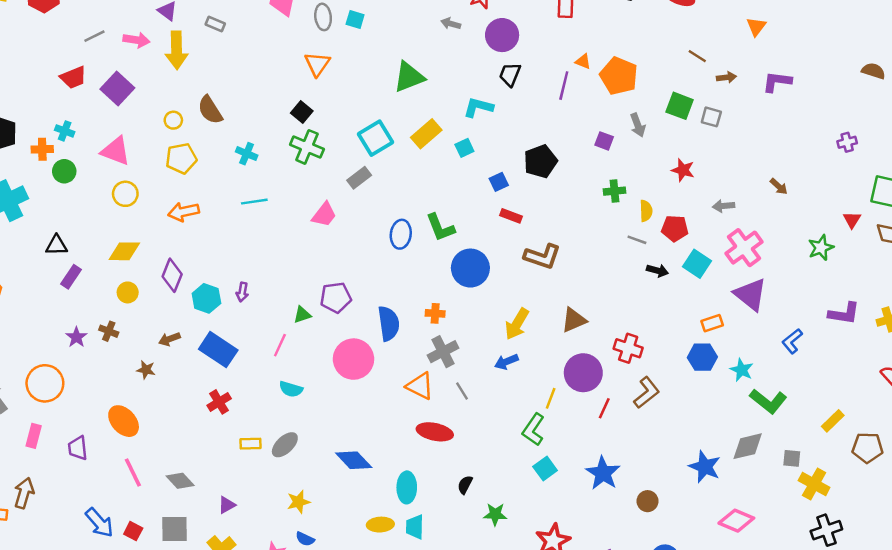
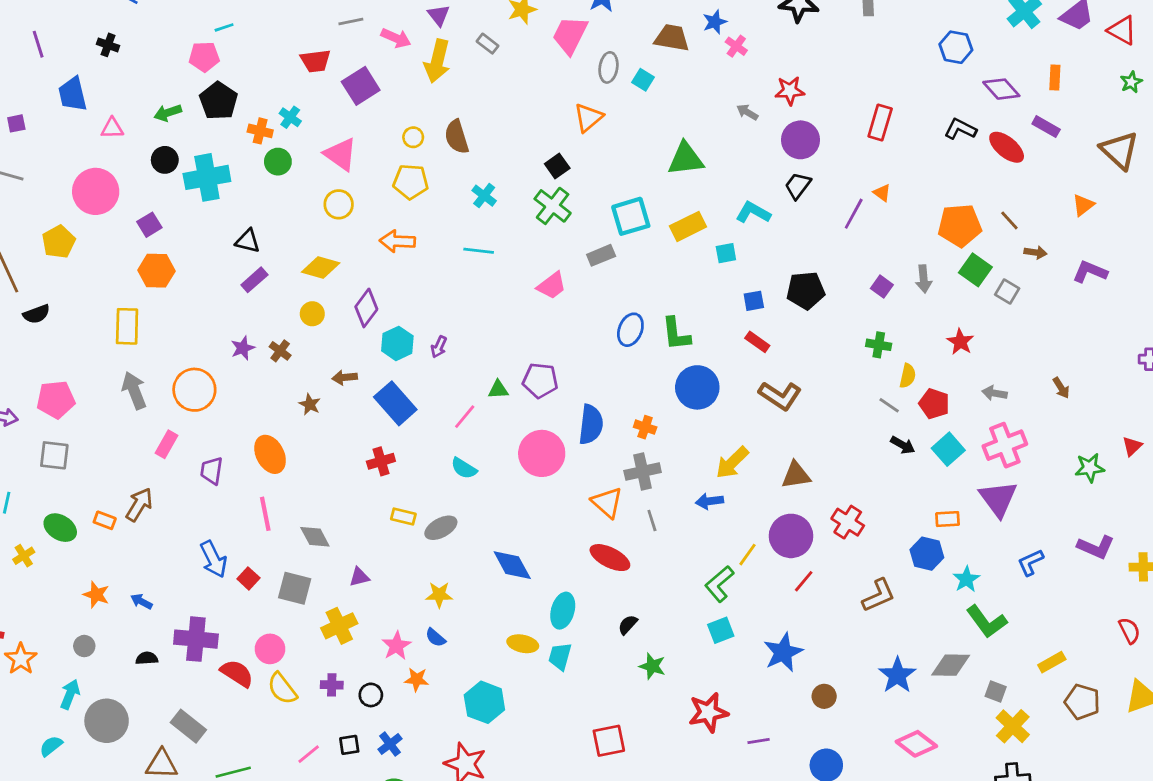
orange pentagon: (619, 76) -> (960, 226), moved, turned 30
brown L-shape: (647, 393) -> (879, 595), moved

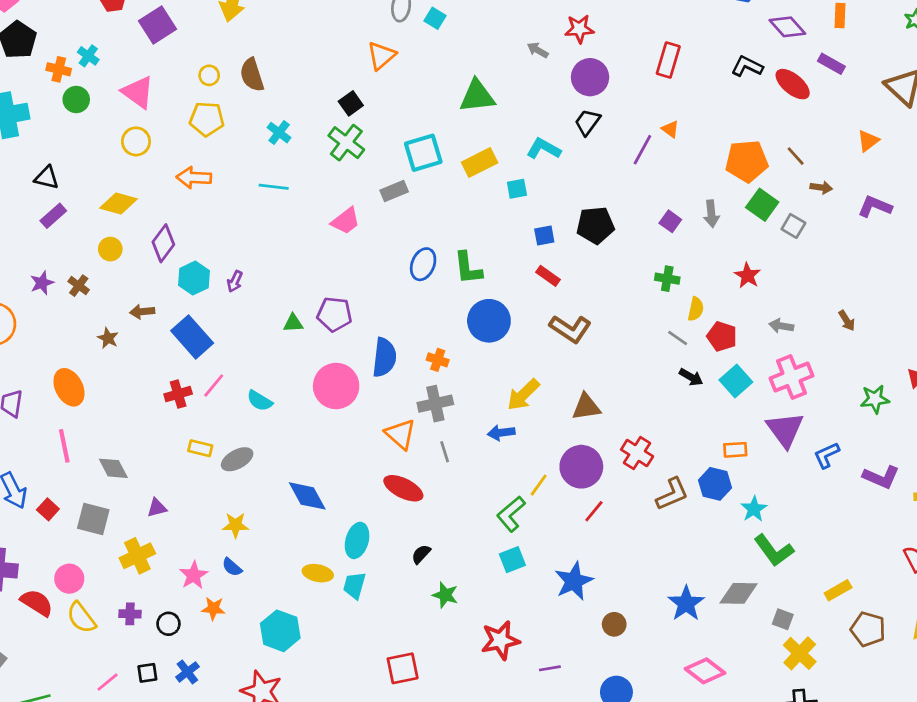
pink line: (465, 417) -> (214, 386), moved
blue L-shape: (1031, 562) -> (827, 455), moved
brown L-shape: (879, 595) -> (672, 494), moved

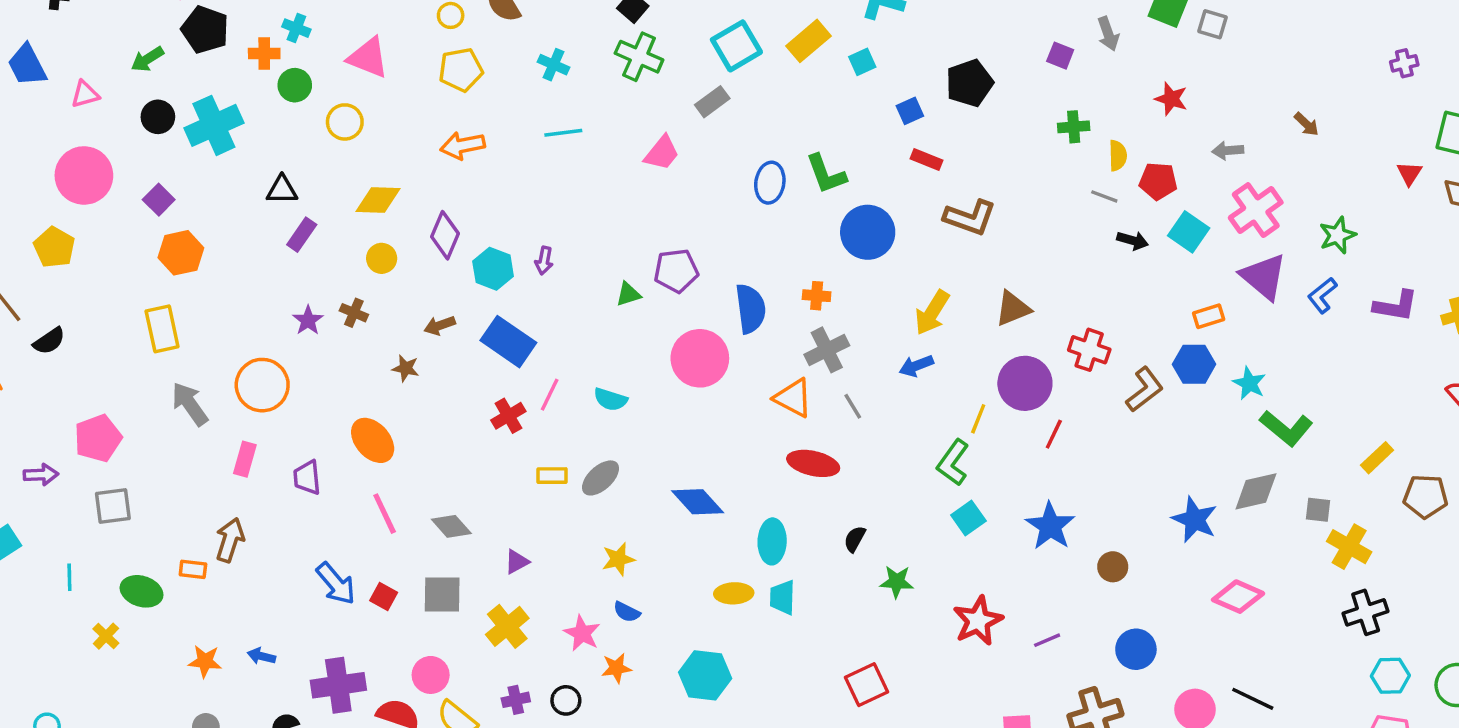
yellow circle: (136, 141) -> (345, 122), moved
green star: (875, 399) -> (1337, 235), moved

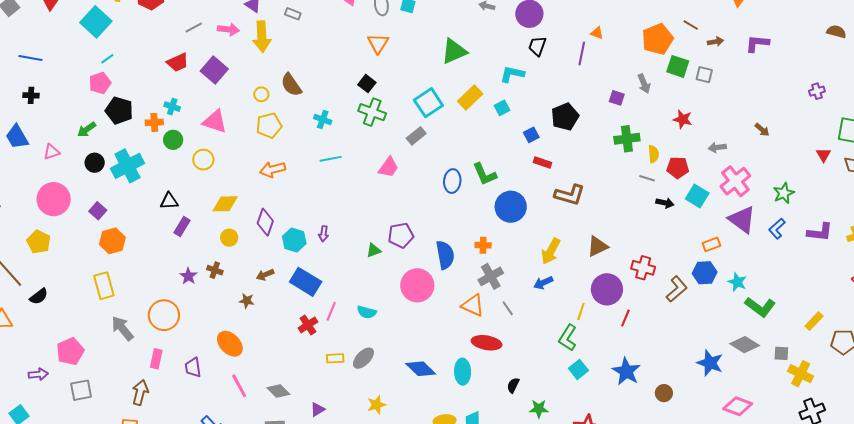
green cross: (1074, 127) -> (627, 139), size x1.4
gray diamond: (1256, 491) -> (745, 345), turned 48
brown arrow: (230, 540) -> (140, 393), moved
cyan ellipse: (772, 541) -> (463, 372), moved

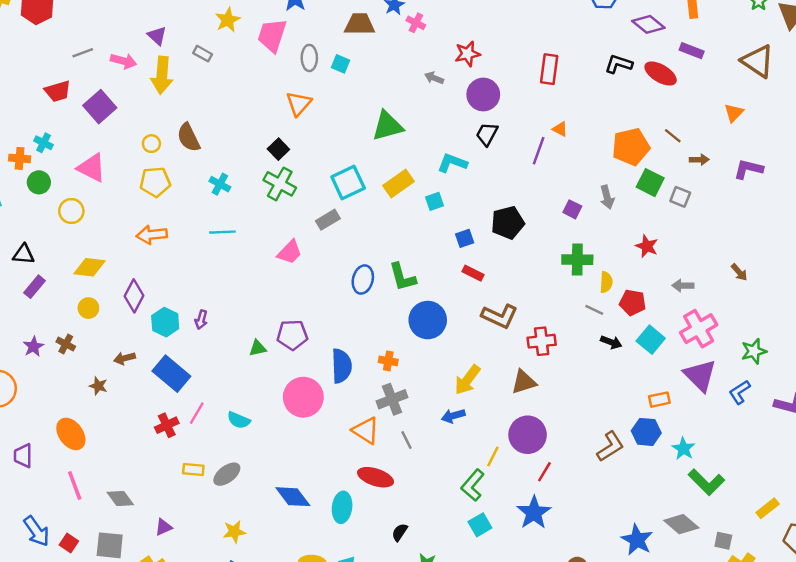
red cross: (643, 268) -> (542, 341), moved, turned -30
blue star: (626, 371) -> (534, 513), moved

